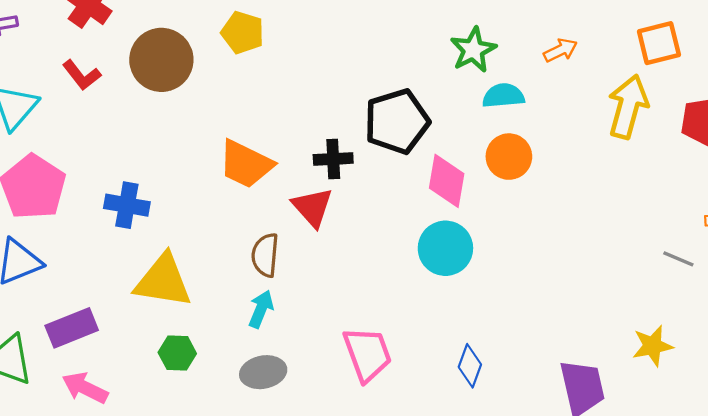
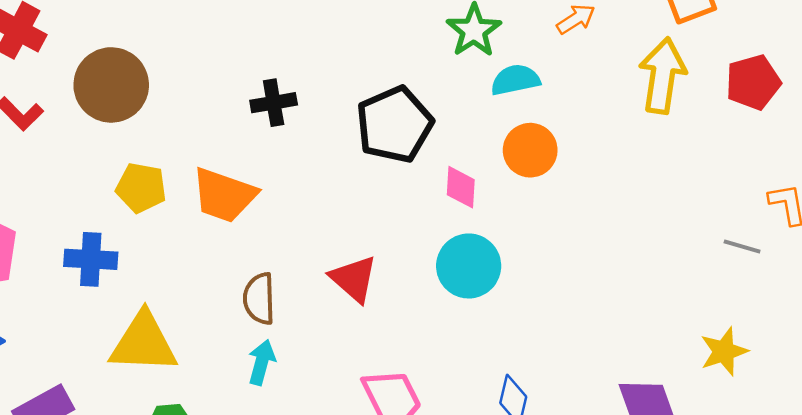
yellow pentagon: (243, 33) -> (141, 188), moved
black cross: (333, 159) -> (274, 103), moved
pink diamond: (447, 181) -> (461, 187), size x0.7
red triangle: (312, 207) -> (354, 279), moved

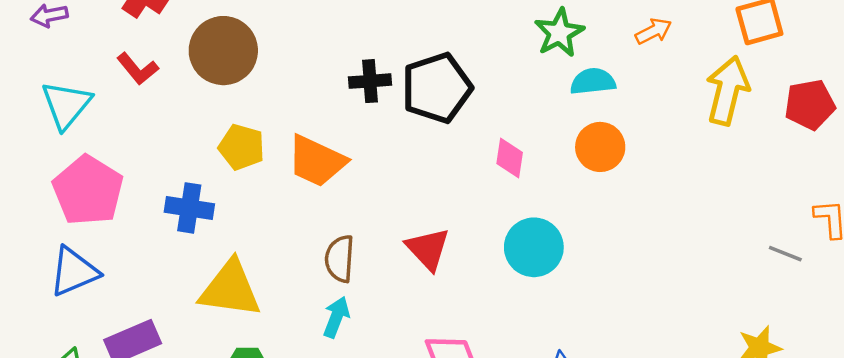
black pentagon: (394, 125) -> (437, 88), moved
pink diamond: (461, 187) -> (510, 158), moved

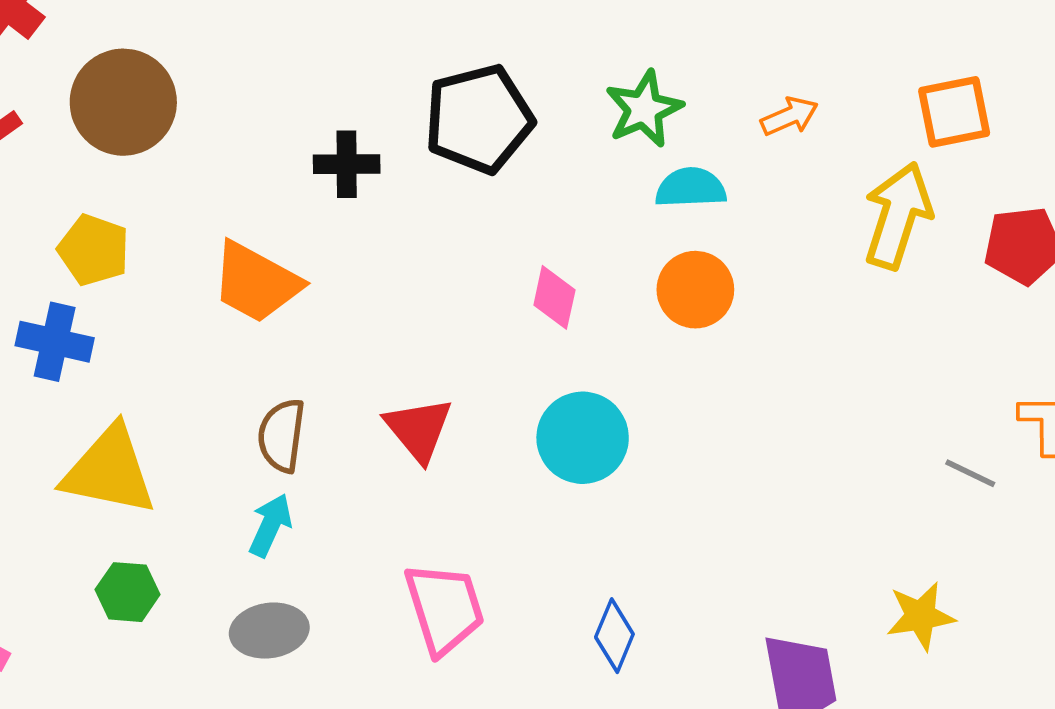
black pentagon: (437, 88) -> (479, 119), moved
yellow pentagon: (242, 147) -> (94, 250), moved

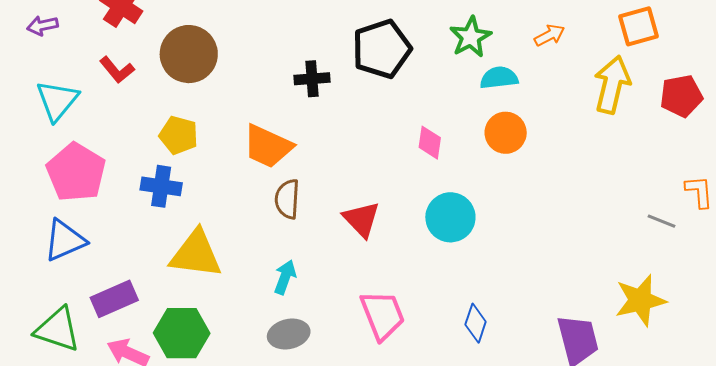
brown semicircle: (282, 435) -> (287, 199), moved
green hexagon: (128, 592) -> (182, 333), moved, size x1.6
yellow star: (921, 616) -> (640, 300), size x1.4

